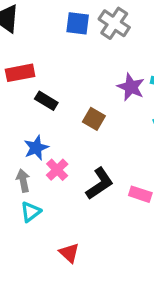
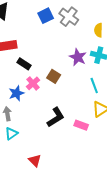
blue square: (78, 23) -> (46, 16), turned -35
pink cross: (57, 170) -> (33, 83), moved

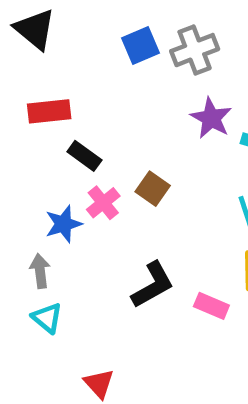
gray cross: (69, 17) -> (195, 50), turned 30
purple star: (78, 57) -> (211, 118), moved
cyan triangle: (11, 134) -> (47, 318), turned -48

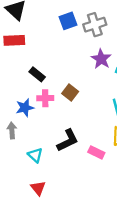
red rectangle: (49, 111) -> (14, 40), moved
pink cross: (103, 203) -> (45, 98), turned 35
cyan triangle: (47, 318) -> (35, 155), moved

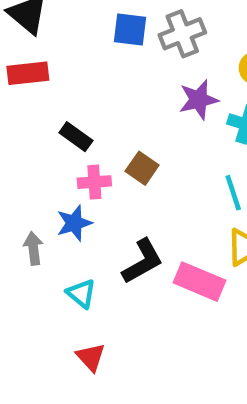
blue square: (68, 21) -> (130, 30), turned 30
purple star: (101, 59) -> (199, 100), turned 30
blue star: (25, 108) -> (74, 223), moved
pink rectangle: (96, 152) -> (200, 282), size x1.5

